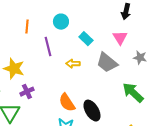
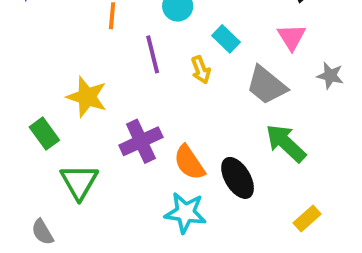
yellow arrow: (73, 64) -> (201, 70), moved, turned -112
purple cross: (27, 92) -> (141, 141), moved, size x1.5
green arrow: (133, 93) -> (286, 143), moved

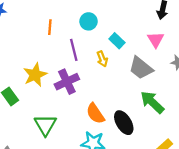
yellow star: (87, 97) -> (35, 75), turned 30
purple cross: (141, 141) -> (67, 82), moved
green triangle: (79, 182) -> (45, 125), moved

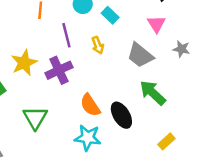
cyan rectangle: (117, 41) -> (110, 15), moved

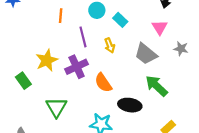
orange semicircle: (90, 105) -> (103, 83), moved
black ellipse: (121, 115) -> (130, 105), turned -50

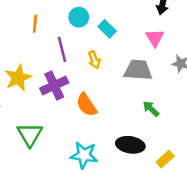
gray trapezoid: (146, 54) -> (138, 70), turned 145
green arrow: (156, 86) -> (151, 109), size x0.6
black ellipse: (130, 105) -> (130, 145), moved

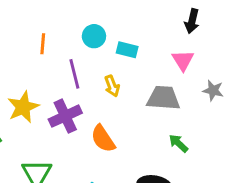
cyan rectangle: (107, 29) -> (127, 50), turned -30

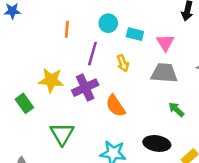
pink triangle: (183, 60) -> (165, 43), moved
purple line: (74, 74) -> (92, 54), turned 30
yellow star: (23, 107) -> (51, 80), turned 30

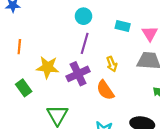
cyan circle: (108, 23) -> (83, 16), moved
orange line: (67, 29) -> (19, 47), moved
yellow arrow: (123, 63) -> (112, 64), moved

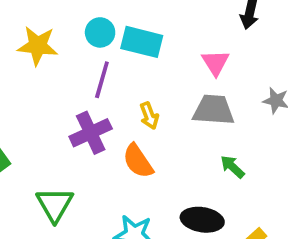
cyan rectangle: (123, 26) -> (142, 42), moved, size x1.5
yellow star: (48, 67) -> (38, 46), moved

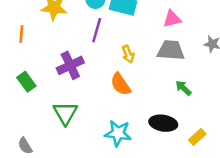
pink triangle: (215, 63) -> (172, 19), turned 48
purple cross: (91, 133) -> (70, 65), moved

